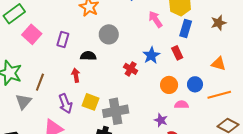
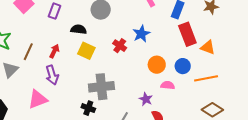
red rectangle: (177, 53) -> (187, 34), moved, size x1.6
red arrow: (76, 75) -> (54, 51), moved, turned 32
yellow square: (90, 102) -> (86, 51), moved

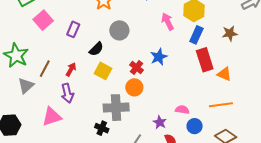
black semicircle: (79, 29) -> (96, 49), turned 126
orange circle: (157, 65) -> (134, 87), moved
blue circle: (183, 66) -> (195, 126), moved

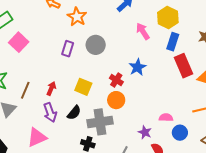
purple rectangle: (73, 29) -> (68, 49), moved
black semicircle: (96, 49) -> (74, 113), moved

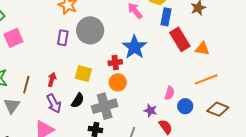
pink square: (19, 42) -> (13, 38), turned 30
gray circle: (96, 45) -> (90, 30), size x1.4
blue star: (137, 67) -> (135, 47), size x1.4
red cross: (116, 80) -> (115, 63), turned -32
pink semicircle: (166, 118) -> (169, 93), turned 112

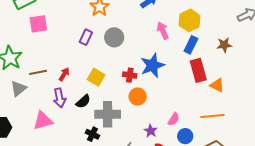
gray circle: (90, 30) -> (114, 37), size x0.7
orange circle: (118, 82) -> (138, 97), moved
brown line: (26, 85) -> (38, 72), turned 48

